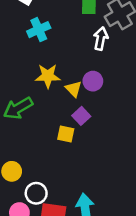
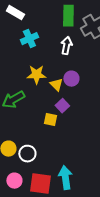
white arrow: (101, 39) -> (66, 46), moved
white circle: (36, 193) -> (27, 154), moved

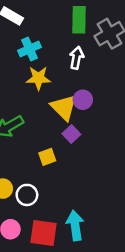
yellow star: (36, 75) -> (38, 78), moved
yellow triangle: (56, 85) -> (64, 107), size x1.6
yellow square: (50, 120) -> (47, 157), moved, turned -32

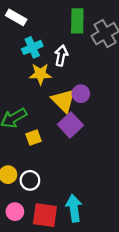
white arrow: (76, 58) -> (61, 56), moved
purple square: (71, 134) -> (70, 125), size x1.5
yellow square: (47, 157) -> (33, 138), moved

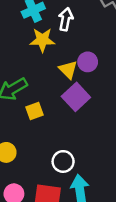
yellow triangle: (63, 101) -> (68, 70), size x0.7
white circle: (30, 180) -> (63, 161), moved

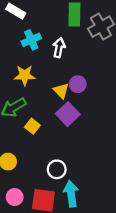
yellow star: (42, 40) -> (25, 75), moved
yellow square: (35, 111) -> (32, 126), turned -32

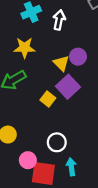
yellow square: (32, 126) -> (48, 99), moved
cyan arrow: (71, 194) -> (71, 167), size x0.7
pink circle: (15, 197) -> (28, 160), moved

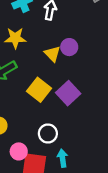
purple square: (68, 87) -> (68, 93), moved
yellow square: (48, 99) -> (39, 90), size x1.5

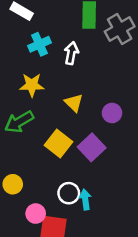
purple circle: (69, 47) -> (112, 113), moved
cyan arrow: (62, 158) -> (85, 200), moved

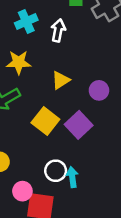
yellow triangle: (74, 103) -> (61, 80), turned 42

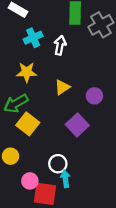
yellow square: (45, 121) -> (28, 124), moved
cyan arrow: (72, 177) -> (65, 179), moved

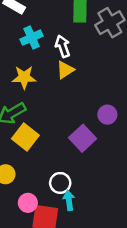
white arrow: (60, 45) -> (63, 46), turned -30
yellow triangle: (62, 87) -> (65, 70), moved
purple circle: (94, 96) -> (107, 115), moved

